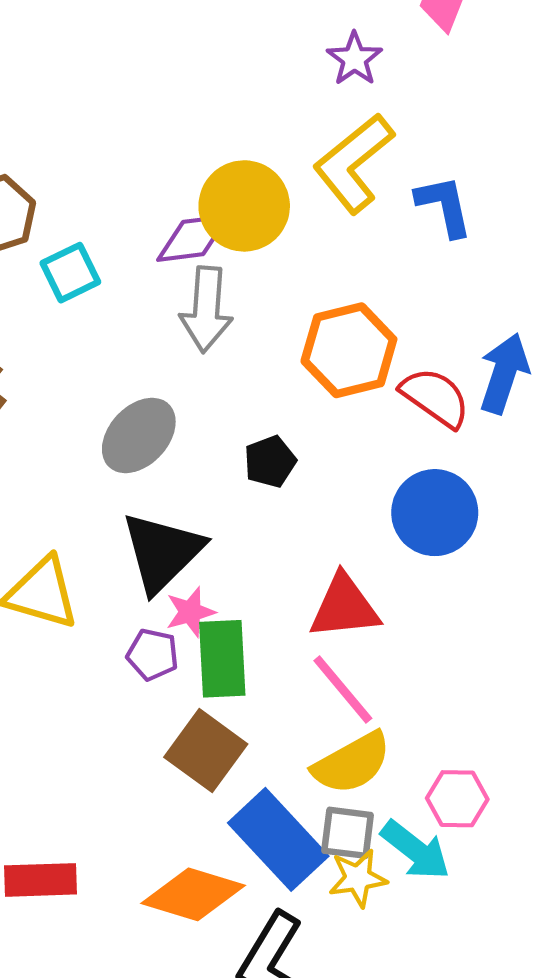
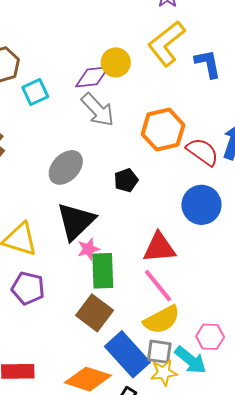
yellow circle: (244, 206) -> (116, 62), size x0.7
gray arrow: (206, 309) -> (98, 110), turned -48
purple pentagon: (153, 655) -> (28, 288), moved, size x1.4

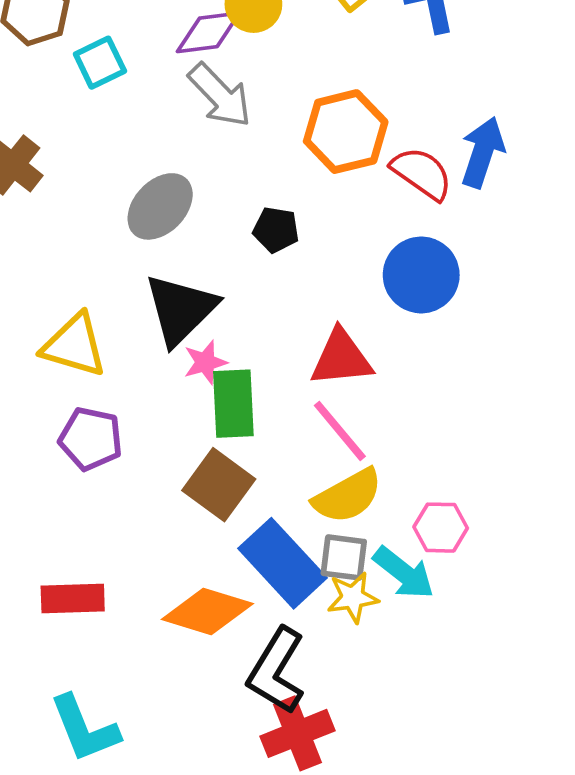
black pentagon: (126, 180) -> (276, 230), turned 30

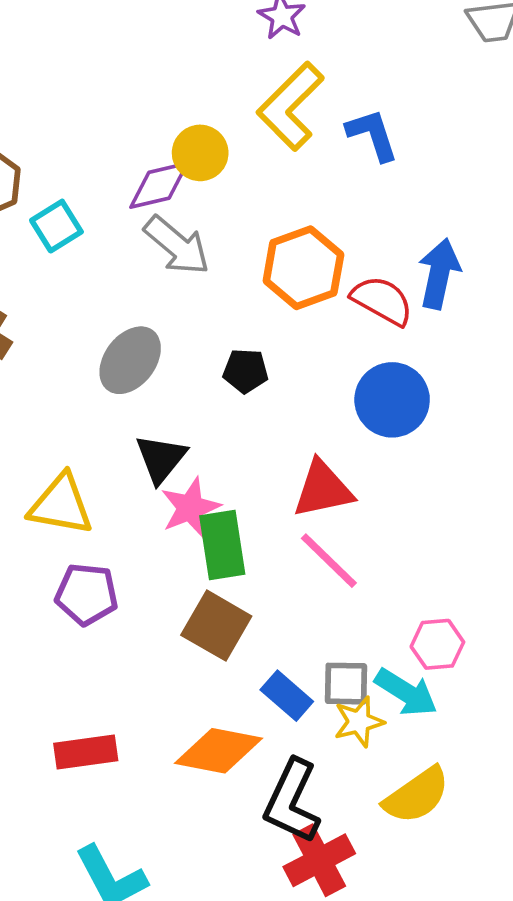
black triangle: (181, 309) -> (161, 459), size x0.7
pink star: (205, 362) -> (190, 508), size x1.4
yellow semicircle: (348, 496) -> (417, 795), moved
blue rectangle: (283, 563) -> (287, 696), size x0.6

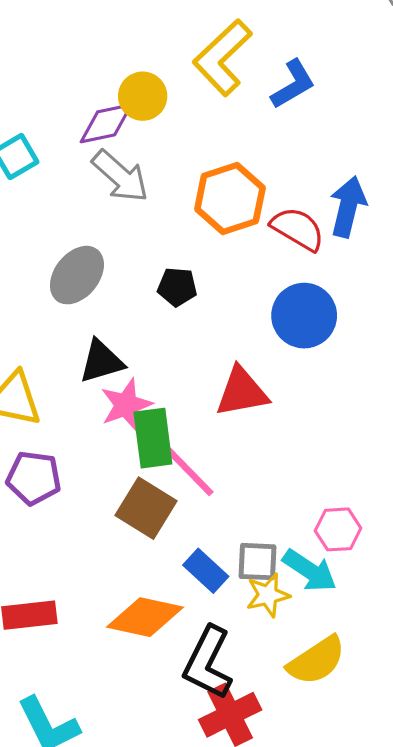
blue L-shape: (372, 135) -> (293, 84), turned 76
black triangle: (161, 459) -> (101, 361), turned 33
pink line: (329, 561) -> (190, 472), moved

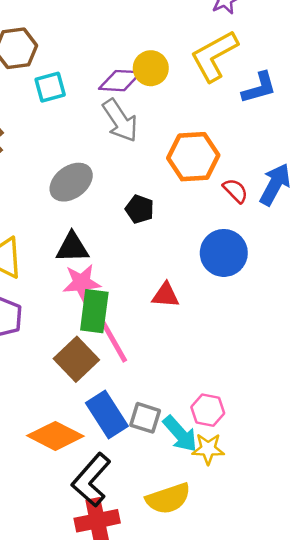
red semicircle: (298, 229) -> (235, 191), size x0.7
red triangle: (242, 392) -> (166, 295), size x0.7
blue rectangle: (206, 571) -> (107, 415), size x1.4
yellow star: (268, 595) -> (208, 449), moved

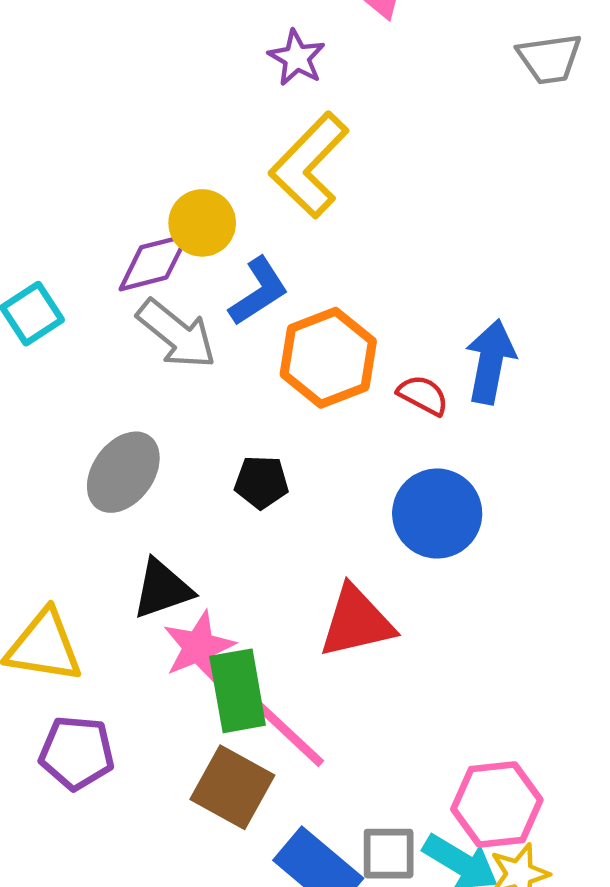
blue L-shape: (259, 88) -> (259, 291), moved
red triangle: (166, 295) -> (356, 622), size x1.5
pink hexagon: (208, 410) -> (497, 805), size x1.4

